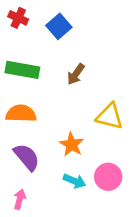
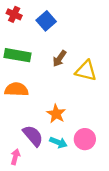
yellow triangle: (110, 116) -> (86, 71), moved
purple semicircle: (27, 157) -> (33, 136), moved

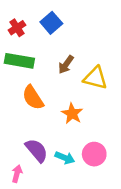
red cross: (14, 14) -> (17, 28), moved, turned 32
orange semicircle: (16, 89) -> (33, 98), moved, turned -125
orange star: (56, 114) -> (72, 114), moved

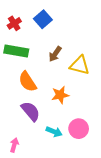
orange star: (72, 114) -> (60, 95), turned 30
purple semicircle: (37, 150) -> (31, 111), moved

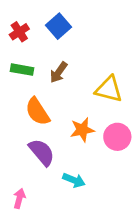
green rectangle: (16, 51) -> (22, 70), size x0.7
brown arrow: (55, 54) -> (58, 72), moved
pink circle: (79, 129) -> (117, 137), moved

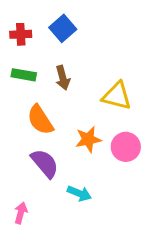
red cross: (19, 32) -> (21, 34), turned 30
brown arrow: (58, 72) -> (63, 78), turned -50

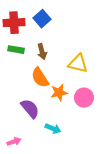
red cross: (21, 34) -> (14, 23), size x1.5
orange semicircle: (40, 120) -> (40, 78), moved
pink arrow: (21, 213) -> (14, 142), turned 56

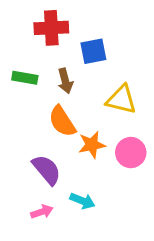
blue square: (42, 19) -> (93, 51), moved, turned 30
red cross: (14, 23) -> (51, 28), moved
pink arrow: (14, 142) -> (42, 212), moved

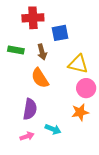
orange star: (92, 145) -> (80, 112), moved
pink circle: (131, 153) -> (86, 88), moved
purple semicircle: (47, 170) -> (30, 109), turned 50

